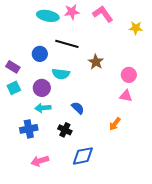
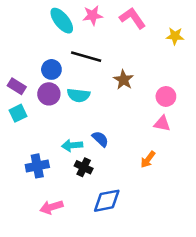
cyan ellipse: (48, 16) -> (62, 21), turned 40
purple circle: (42, 88) -> (49, 94), moved
cyan arrow: (43, 108) -> (72, 145), moved

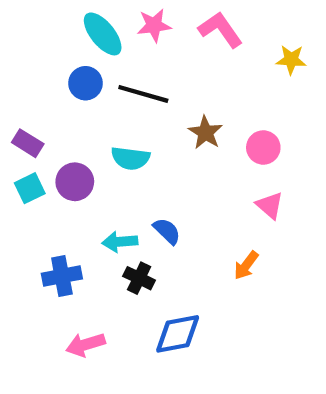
blue circle: (51, 69) -> (85, 83), moved
purple circle: (49, 94) -> (75, 182), moved
pink circle: (166, 96) -> (263, 147), moved
pink triangle: (162, 124) -> (270, 205), turned 30

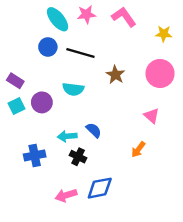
pink circle: (263, 147) -> (160, 73), moved, size x1.5
pink arrow: (85, 345) -> (66, 195), moved

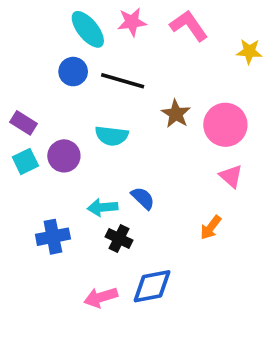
pink circle: (160, 73) -> (225, 125), moved

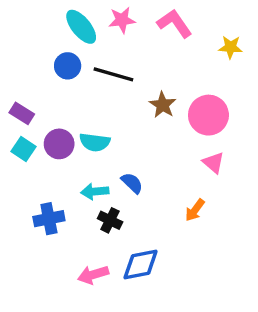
cyan semicircle: (112, 136) -> (95, 142), moved
cyan square: (25, 161) -> (23, 149), turned -30

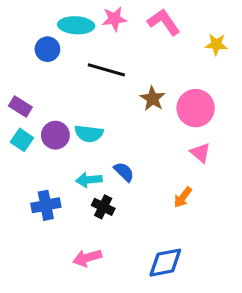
cyan ellipse: (81, 27) -> (76, 25), turned -48
blue circle: (68, 66) -> (47, 49), moved
blue diamond: (141, 264) -> (165, 263), moved

